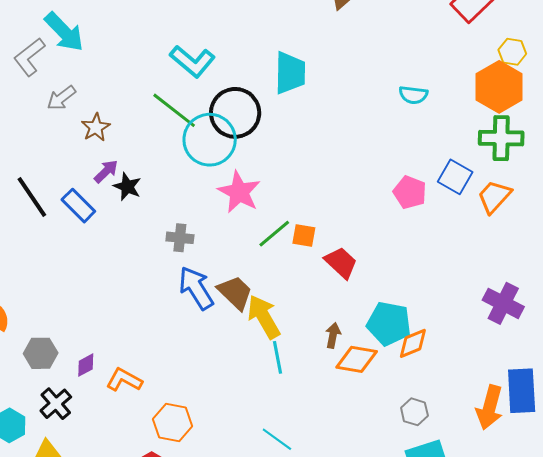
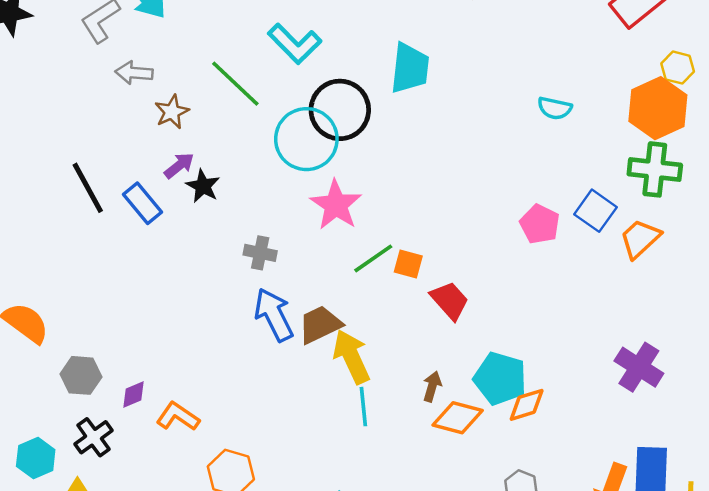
gray arrow: (61, 98) -> (134, 73), turned 36
green line: (174, 110) -> (235, 84), moved
brown trapezoid: (235, 293) -> (320, 325), turned -75

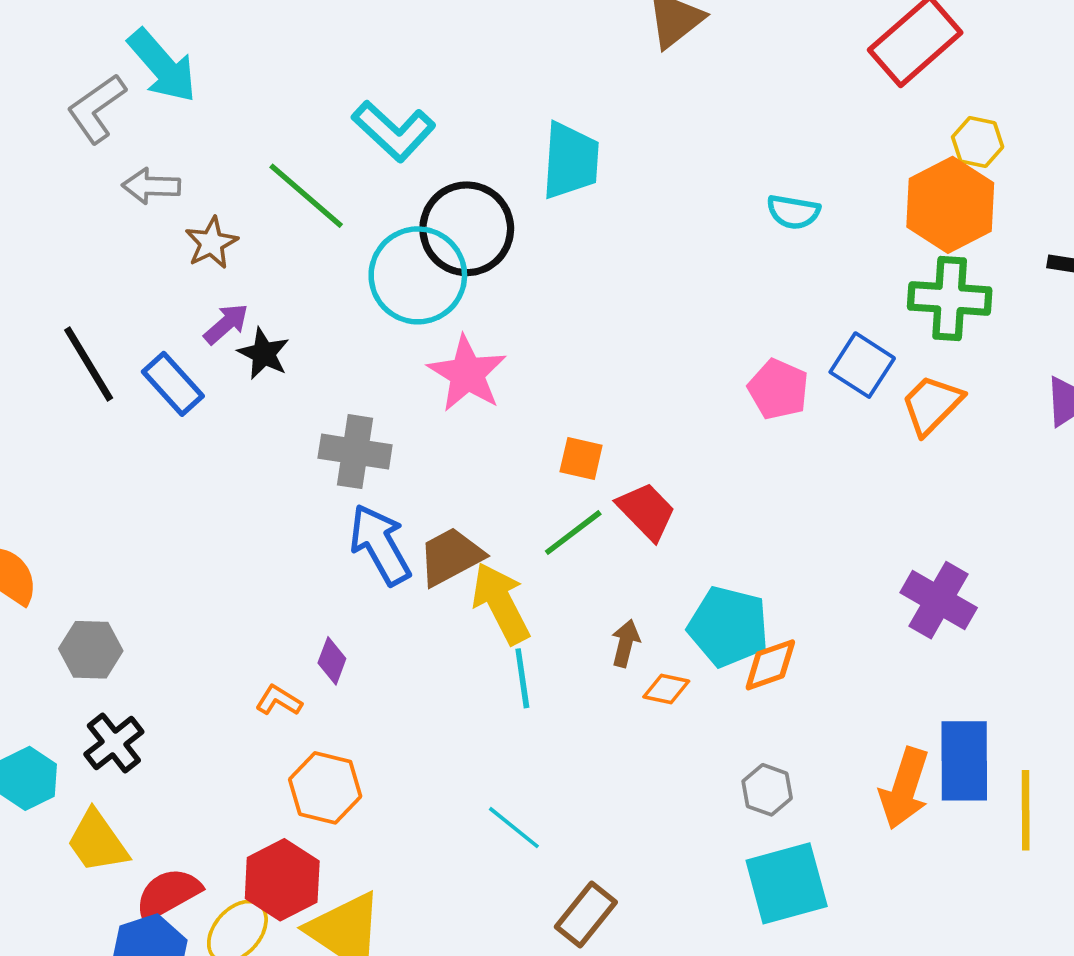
gray cross: (260, 253) -> (355, 452), size x1.4
green line: (373, 258) -> (573, 533), moved
purple diamond: (134, 395) -> (332, 661), moved, turned -44
orange L-shape: (178, 416) -> (279, 700), moved, size x0.7
orange diamond: (458, 418) -> (666, 689), size x0.6

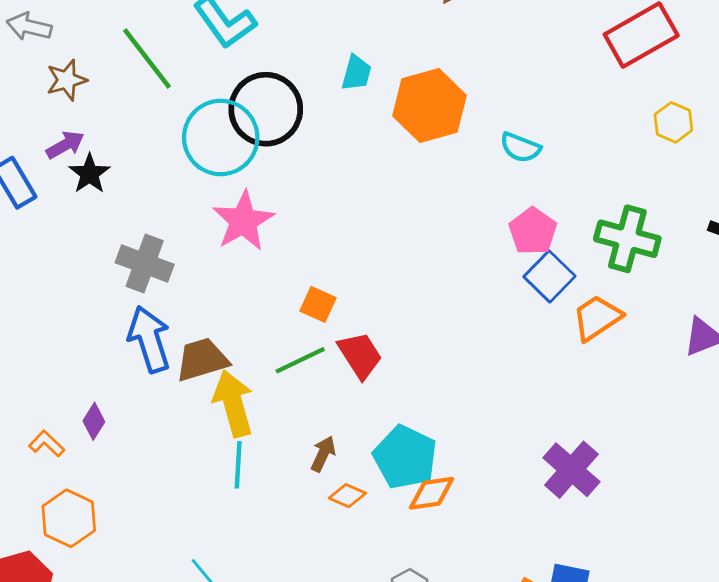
cyan trapezoid: (571, 161) -> (356, 73), size x0.6
orange hexagon: (950, 205) -> (430, 106), moved
pink pentagon: (778, 389) -> (533, 231), moved

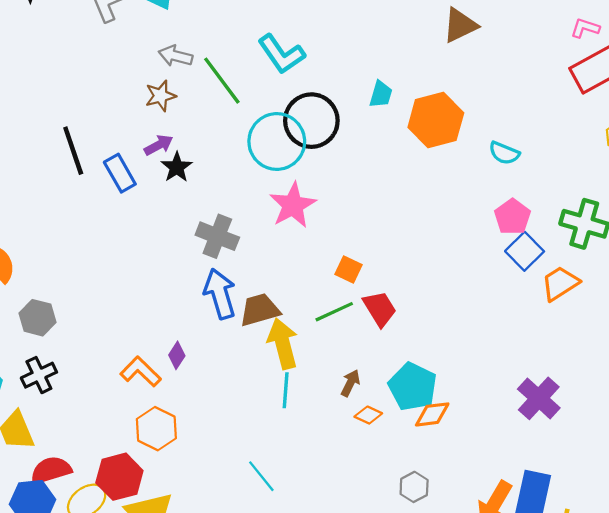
gray arrow: (29, 27) -> (176, 56), moved
orange L-shape: (47, 444) -> (141, 372), size x1.5

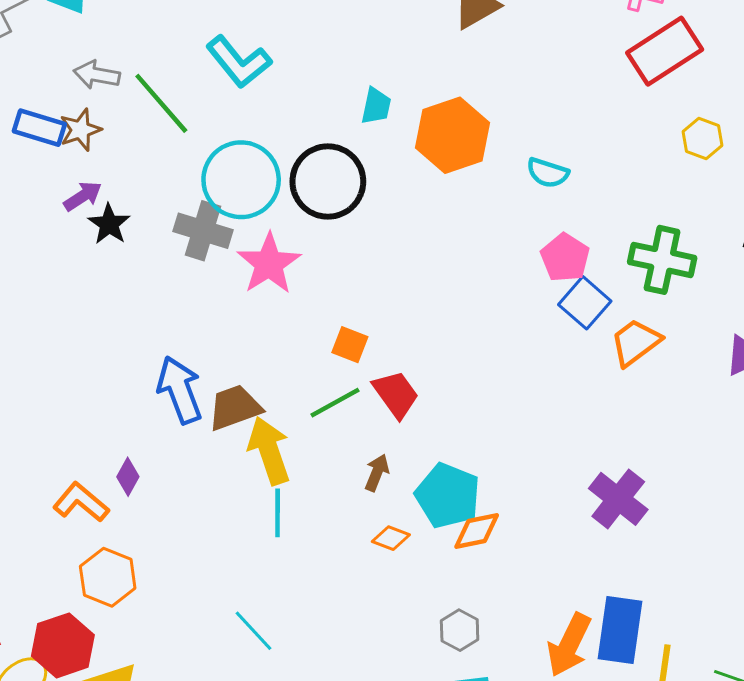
black circle: (311, 121) -> (328, 181), moved
blue rectangle: (120, 173) -> (39, 128), moved, turned -39
gray cross: (217, 236) -> (203, 231), moved
brown arrow: (350, 383) -> (377, 473), moved

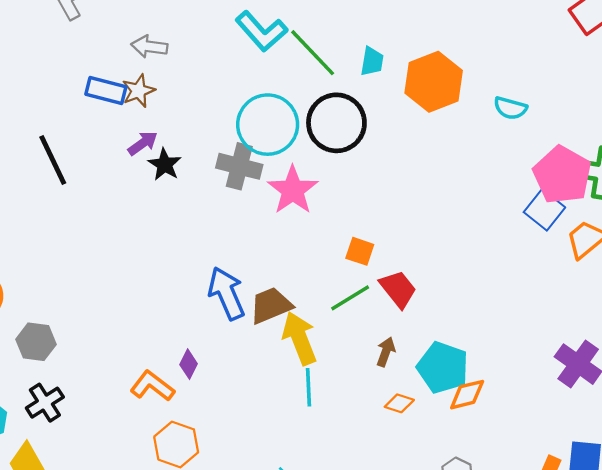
green line: (161, 103) -> (313, 53), moved
pink pentagon: (565, 258) -> (562, 175), moved, size x1.5

